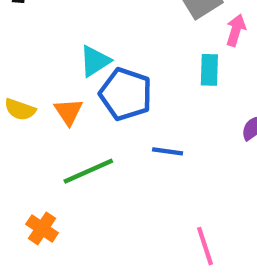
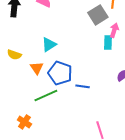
cyan rectangle: (209, 70) -> (108, 42), moved
blue pentagon: (126, 94) -> (60, 73), moved
yellow semicircle: (20, 109) -> (14, 55), moved

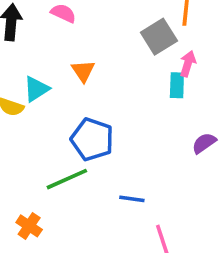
cyan triangle: (49, 45) -> (36, 89), moved
orange triangle: (37, 68) -> (83, 71), moved
blue line: (83, 86) -> (132, 199), moved

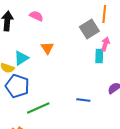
blue pentagon: (92, 139) -> (17, 86), moved
blue line: (132, 199) -> (83, 100), moved

